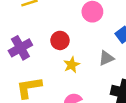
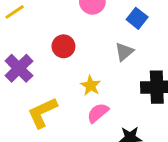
yellow star: (72, 65) -> (91, 86), moved

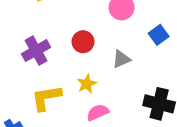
gray triangle: (124, 52) -> (121, 59), moved
yellow star: (91, 86) -> (87, 84), moved

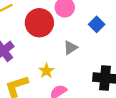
red circle: (83, 42) -> (39, 23), moved, size x1.6

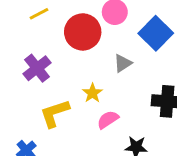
blue square: (97, 24) -> (156, 33), size x1.6

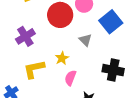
gray triangle: (123, 63) -> (85, 40), turned -48
pink semicircle: (108, 120) -> (70, 78), turned -42

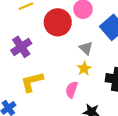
yellow star: (62, 58) -> (84, 69), moved

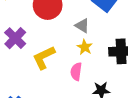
yellow L-shape: (32, 82) -> (44, 57), moved

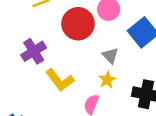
yellow L-shape: (44, 57) -> (60, 80), turned -115

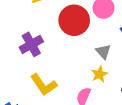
yellow L-shape: (60, 80) -> (44, 85), moved

